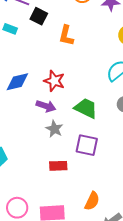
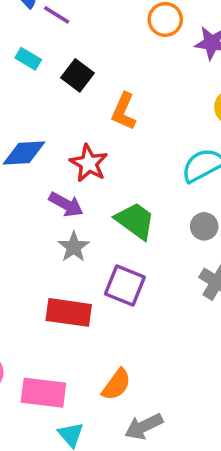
black square: (39, 16) -> (78, 75), moved
orange L-shape: (66, 36) -> (124, 111), moved
red rectangle: (58, 166) -> (69, 312), size x1.4

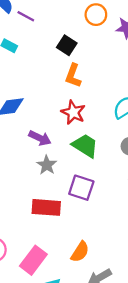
black square: (78, 75) -> (67, 45), moved
red star: (89, 163) -> (73, 112), moved
pink rectangle: (43, 393) -> (33, 260), turned -56

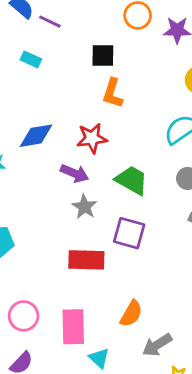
black square: (67, 45) -> (103, 55), turned -30
red star: (73, 112) -> (92, 138), moved, turned -30
pink rectangle: (33, 260) -> (73, 327), turned -36

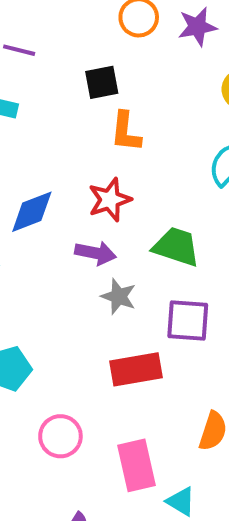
pink circle: (24, 316) -> (60, 436), moved

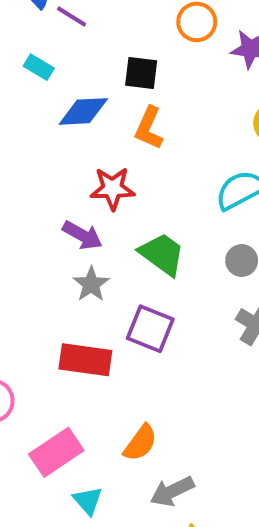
blue diamond: (32, 212) -> (83, 111), moved
pink rectangle: (137, 465) -> (56, 452), turned 51

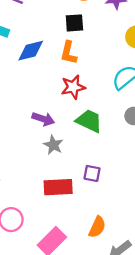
black square: (141, 73) -> (74, 23), moved
red star: (113, 188) -> (73, 87), moved
purple square: (150, 329) -> (92, 173), moved, size x0.7

